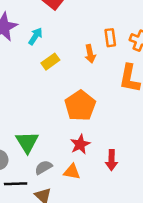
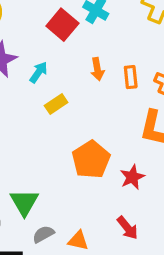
orange arrow: (90, 54) -> (97, 69), moved
red star: (80, 144) -> (132, 177), moved
red arrow: (112, 160) -> (128, 228), turned -42

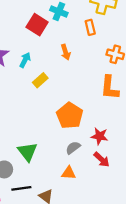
orange rectangle: (131, 77) -> (90, 27), moved
red star: (132, 177) -> (99, 136), moved, turned -30
gray semicircle: (43, 234) -> (73, 148), moved

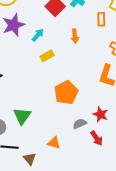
red star: (99, 136) -> (100, 114), moved
gray semicircle: (73, 148) -> (80, 124), moved
red arrow: (102, 159) -> (97, 138), moved

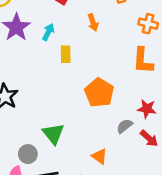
yellow rectangle: (47, 56) -> (66, 54), turned -48
orange triangle: (54, 143) -> (99, 156), turned 32

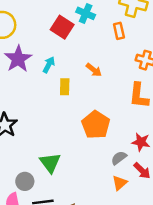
orange arrow: (93, 22) -> (94, 70), moved, turned -35
orange triangle: (99, 156) -> (120, 183), moved, turned 42

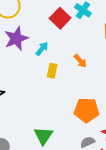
orange pentagon: (96, 125) -> (86, 110), moved, turned 30
green triangle: (50, 163) -> (43, 136), moved

